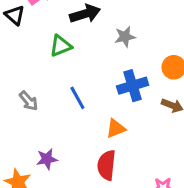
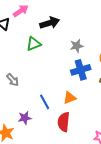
gray star: (125, 37) -> (77, 46), moved
blue line: (77, 98) -> (45, 102), moved

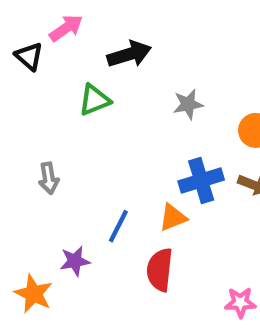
blue cross: (81, 70) -> (201, 180), moved
gray arrow: (13, 80) -> (49, 178), turned 32
blue line: (45, 102) -> (118, 226), turned 56

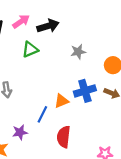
pink arrow: (66, 28) -> (21, 21), moved
orange triangle: (173, 217) -> (61, 101), moved

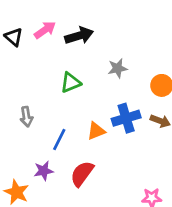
green triangle: (30, 49) -> (71, 83), moved
blue line: (42, 114) -> (59, 140), moved
red semicircle: (64, 137) -> (82, 174), moved, turned 30

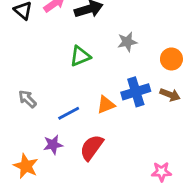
gray arrow: (26, 117) -> (27, 99), moved, turned 144
blue line: (59, 140) -> (69, 113), turned 35

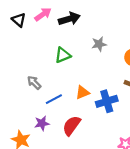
blue cross: (136, 92) -> (107, 101), moved
gray arrow: (27, 99) -> (34, 83), moved

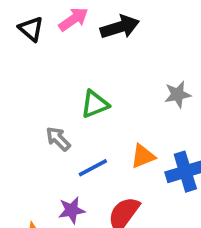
gray star: (99, 44) -> (178, 94), moved
green triangle: (63, 55) -> (95, 104), moved

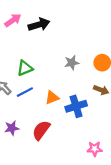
blue line: (93, 168) -> (25, 92), moved

